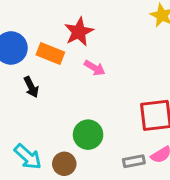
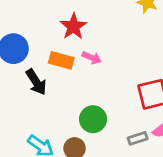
orange rectangle: (50, 53) -> (61, 60), moved
black arrow: (31, 87) -> (36, 82), size x1.4

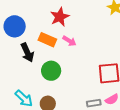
green circle: (93, 119) -> (51, 71), moved

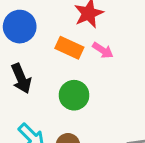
black arrow: (27, 52) -> (21, 78), moved

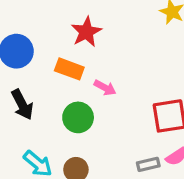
pink arrow: (103, 50) -> (105, 88), moved

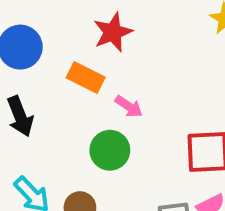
green circle: (78, 117) -> (110, 150), moved

